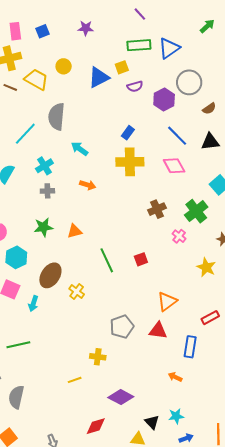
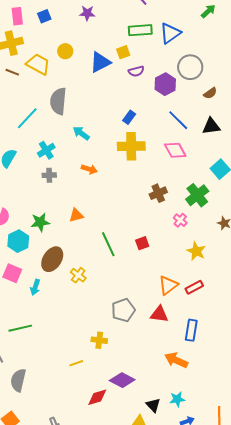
green star: (43, 227) -> (40, 222), moved
yellow star: (206, 267) -> (196, 251), moved
red rectangle: (210, 318) -> (194, 287), moved
orange arrow: (175, 377) -> (176, 360), size x1.6
red diamond: (96, 426) -> (97, 397), moved

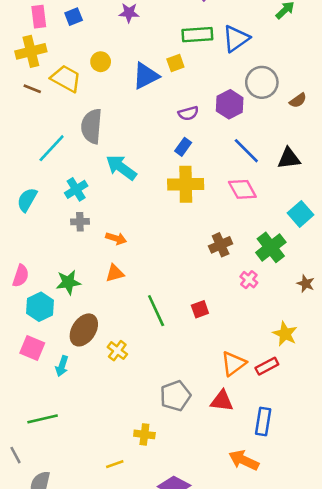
purple semicircle: (136, 71) -> (188, 113), moved
brown semicircle: (210, 93) -> (298, 100), moved
cyan arrow: (81, 133) -> (121, 167), size x1.4
orange arrow: (89, 169) -> (116, 238), moved
yellow star: (196, 251) -> (285, 334), moved

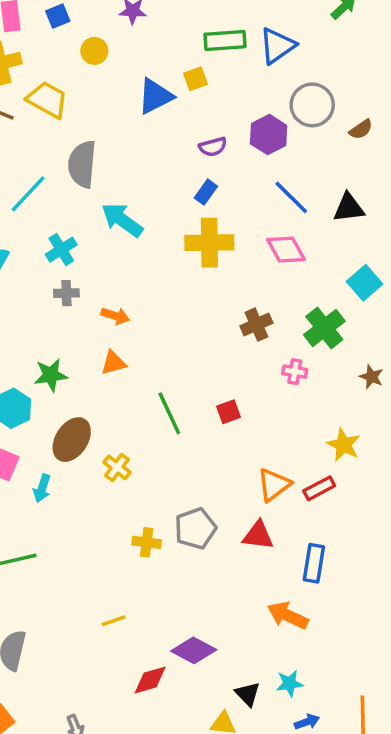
yellow circle: (101, 62) -> (94, 51), moved
pink cross: (249, 280) -> (295, 372), turned -30
yellow cross: (144, 434) -> (147, 542), moved

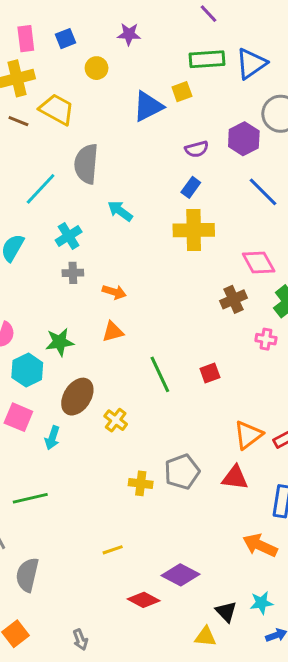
cyan arrow: (122, 220) -> (120, 211), size x0.7
pink diamond: (286, 250) -> (259, 263), moved
red diamond: (150, 680) -> (144, 600), turned 44

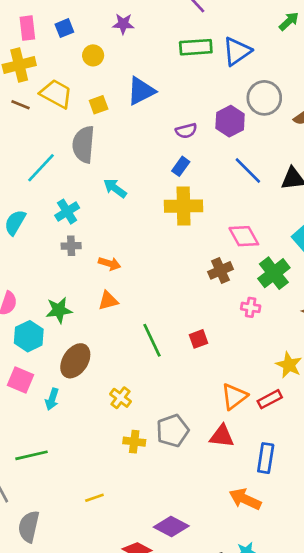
yellow square: (182, 92) -> (99, 105), moved
yellow cross: (116, 420) -> (121, 398), moved
yellow line: (113, 550) -> (94, 498), moved

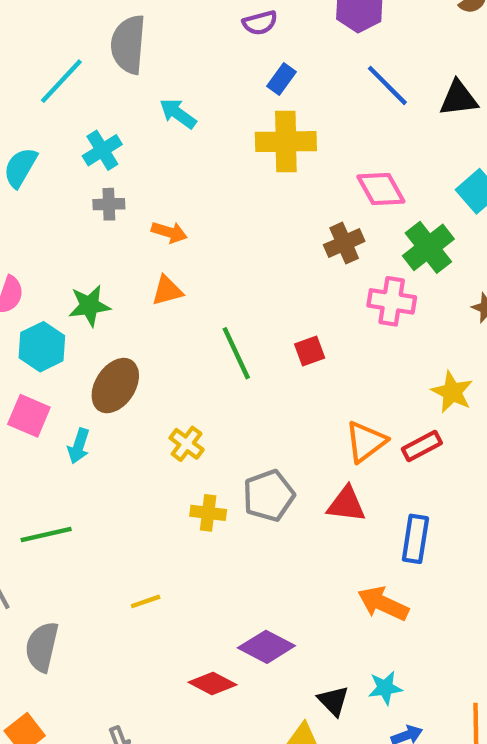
purple semicircle: (186, 131) -> (260, 23), moved
pink cross: (251, 307) -> (392, 301), size x1.5

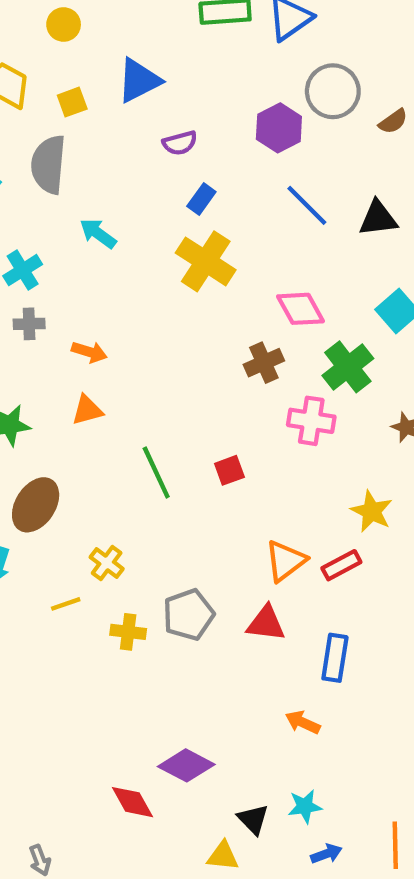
yellow cross: (286, 142) -> (206, 261), turned 34
yellow line: (146, 601) -> (66, 604), moved
orange arrow: (383, 604) -> (303, 722), size x0.7
red diamond: (212, 683) -> (132, 802), turned 33

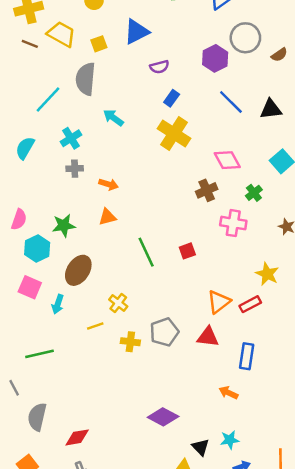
green cross: (348, 367) -> (254, 193), size x0.6
red diamond: (132, 802) -> (77, 437), moved, turned -70

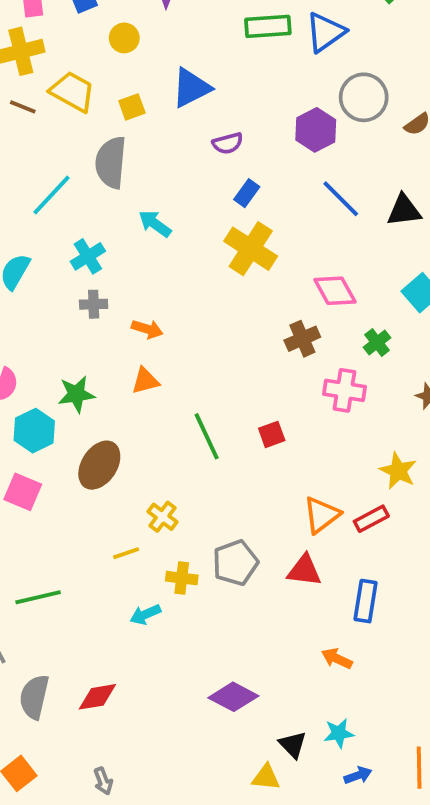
cyan arrow: (58, 304) -> (145, 614), moved, turned 48
red diamond: (77, 437) -> (97, 697), moved

